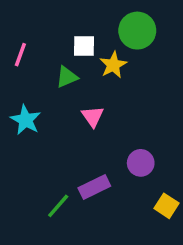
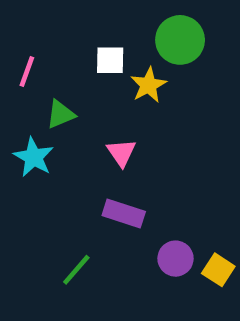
green triangle: (67, 77) -> (61, 114), moved
purple circle: (141, 163) -> (175, 259), moved
purple rectangle: (94, 187) -> (124, 213), moved, turned 44

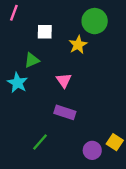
white square: (110, 60) -> (45, 32), moved
pink line: (27, 71) -> (14, 13), moved
purple circle: (175, 259) -> (92, 150), moved

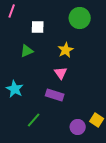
yellow star: (78, 45) -> (66, 50), moved
pink triangle: (64, 80) -> (61, 73), moved
cyan star: (17, 83) -> (15, 89), moved

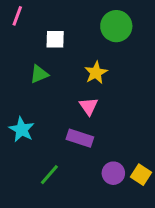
purple circle: (78, 127) -> (113, 173), moved

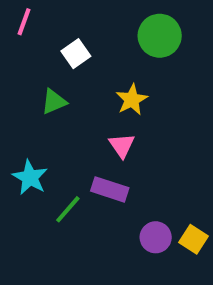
white square: (55, 39) -> (76, 54), turned -36
green line: (49, 175) -> (68, 209), moved

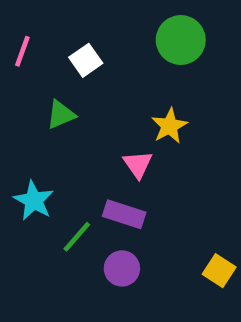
pink line: (24, 22) -> (22, 51), moved
yellow star: (132, 100) -> (169, 126), moved
purple circle: (156, 237) -> (122, 268), moved

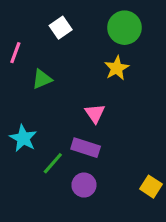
pink line: (22, 51) -> (15, 53), moved
white square: (86, 60) -> (61, 28), moved
yellow star: (169, 126) -> (117, 68), moved

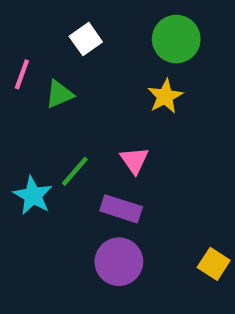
green triangle: (42, 79) -> (59, 94), moved
green line: (53, 163) -> (75, 171), moved
purple circle: (84, 185) -> (119, 262), size x1.4

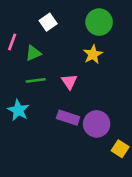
pink triangle: (134, 160) -> (69, 82), moved
green line: (75, 171) -> (36, 80), moved, turned 42
purple circle: (119, 262) -> (97, 124), moved

